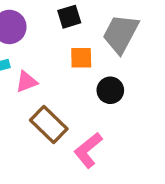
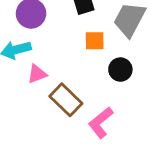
pink triangle: (26, 82) -> (37, 74), moved

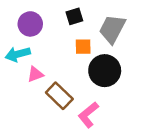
black circle: (120, 70) -> (105, 71), size x1.6

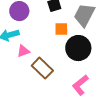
pink L-shape: (88, 115) -> (80, 85), moved

